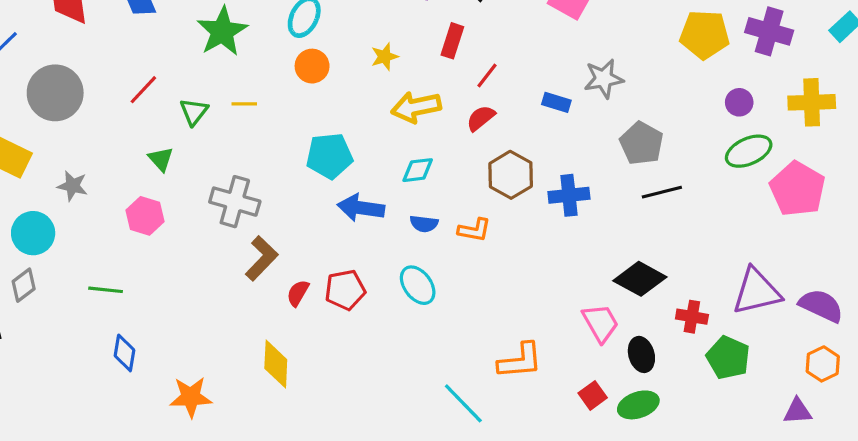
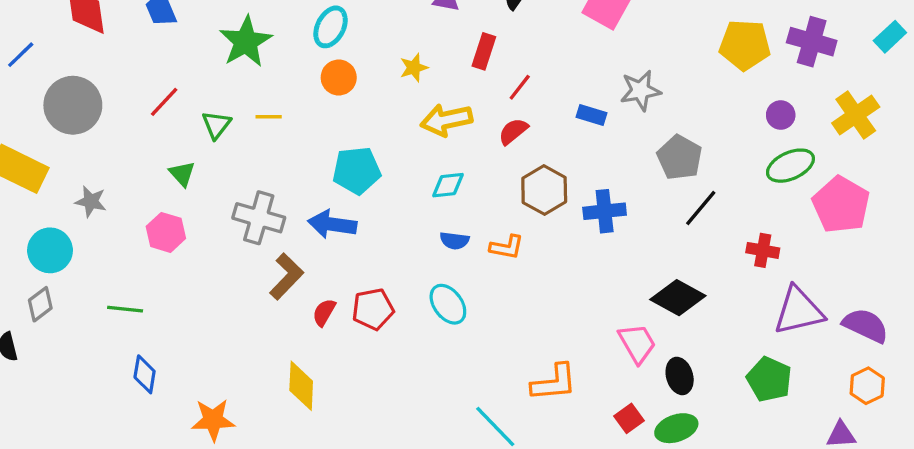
yellow cross: (812, 102) -> (856, 115), turned -33
black line: (662, 192) -> (701, 208), turned -36
blue arrow: (361, 208) -> (332, 224), moved
red cross: (692, 317) -> (763, 250), moved

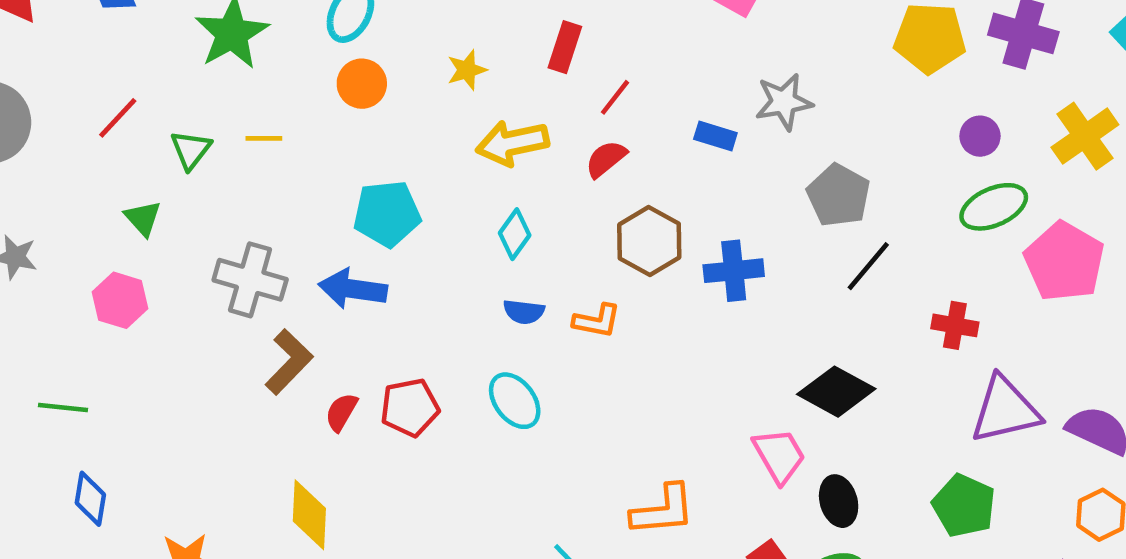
cyan diamond: (448, 185) -> (515, 234), turned -48

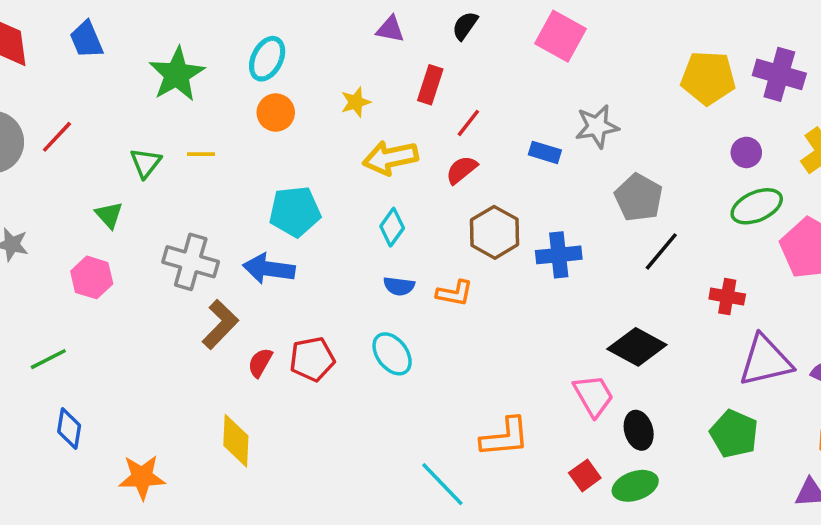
red line: (118, 118) -> (57, 137), moved
green line: (63, 408) -> (48, 359), turned -33

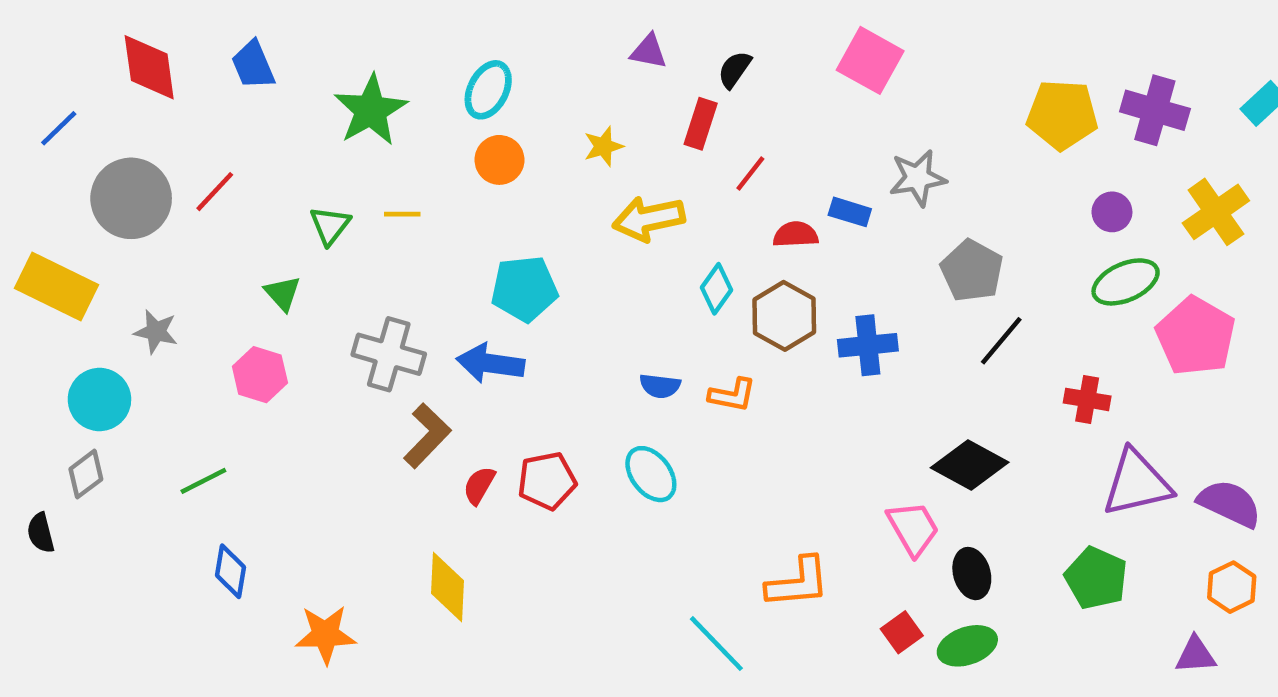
black semicircle: (465, 26) -> (735, 70), moved
red semicircle: (462, 170) -> (796, 235), moved, turned 36
cyan diamond: (392, 227) -> (716, 289), moved

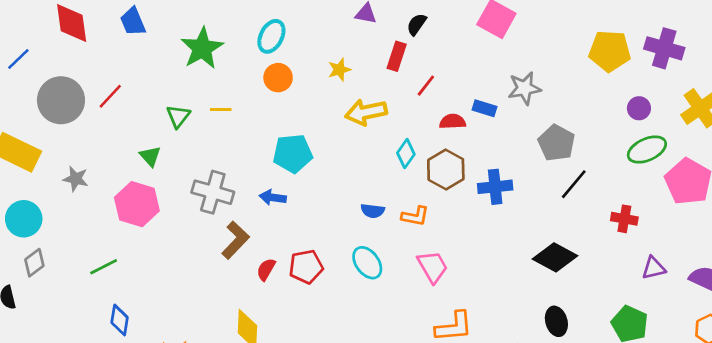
blue arrow: (490, 363) -> (273, 197), size x0.7
pink hexagon: (260, 375) -> (137, 204), size x1.4
cyan circle: (99, 399) -> (24, 219), moved
purple triangle: (1137, 483) -> (654, 268), size x0.6
pink trapezoid: (913, 528) -> (433, 267), moved

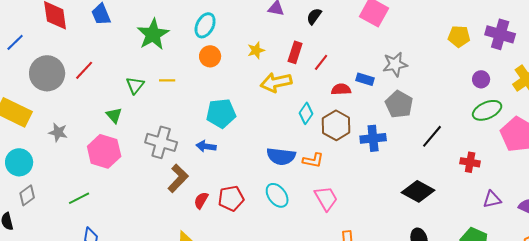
yellow pentagon: (610, 51) -> (459, 36), size x0.7
red rectangle: (397, 56) -> (295, 52), moved
gray pentagon: (556, 143) -> (399, 104), moved
blue semicircle: (373, 211) -> (281, 156), size x1.6

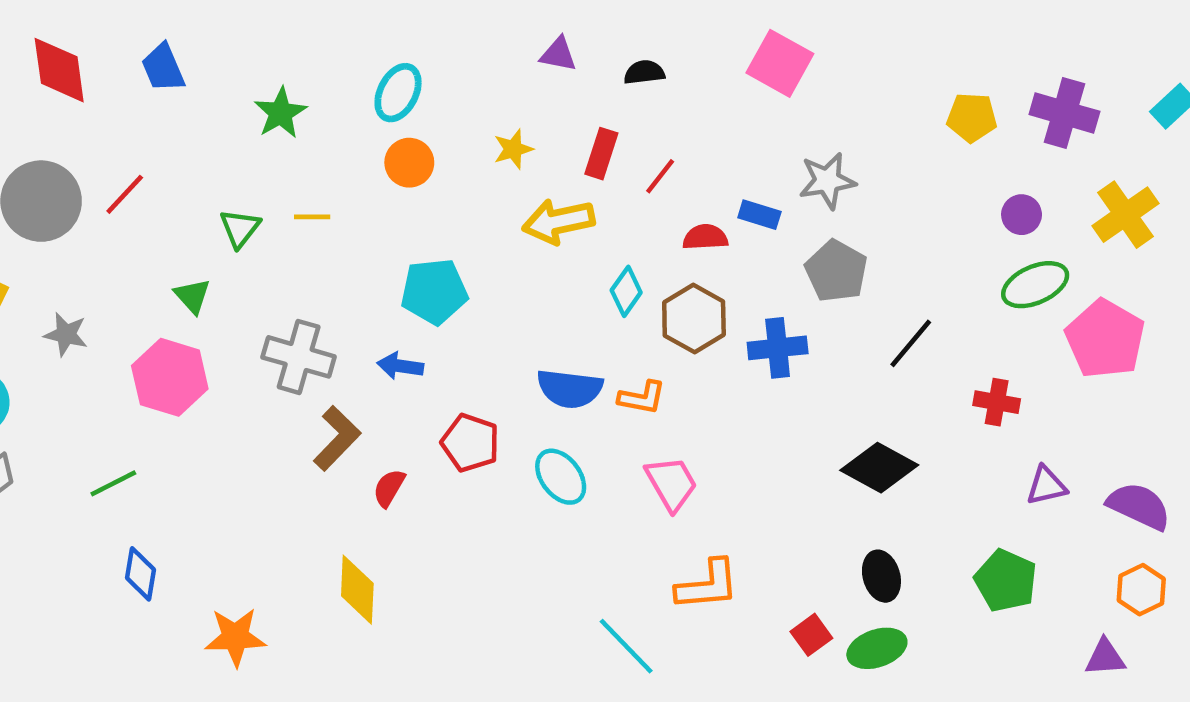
black semicircle: (314, 16) -> (644, 72), turned 48
green star: (153, 34) -> (281, 113), size x0.7
red pentagon: (231, 198) -> (470, 443), moved, turned 30

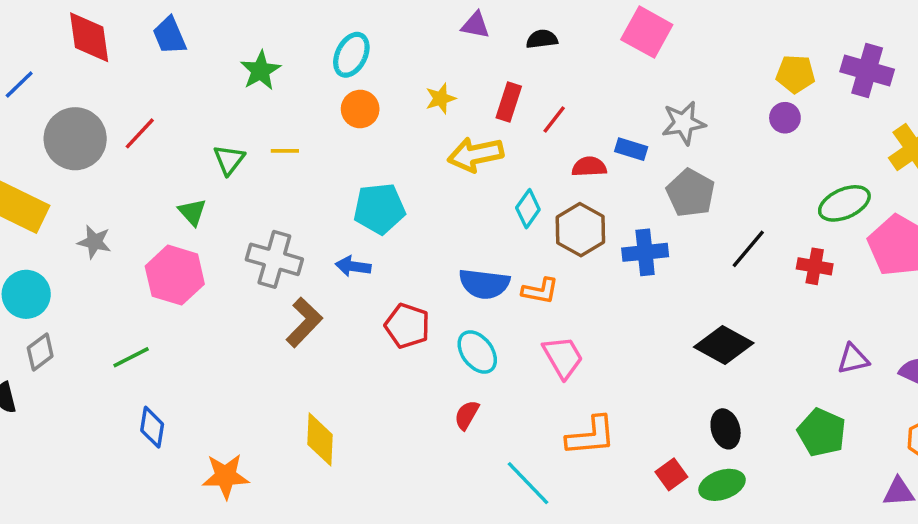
purple circle: (1022, 215) -> (785, 118), moved
red cross: (997, 402) -> (815, 266), moved
red semicircle: (389, 488) -> (467, 415), moved

